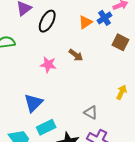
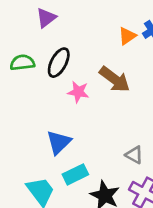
black ellipse: (47, 21) -> (59, 63), moved
brown arrow: (76, 55) -> (115, 79), size x1.6

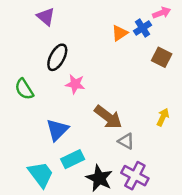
purple triangle: (46, 18) -> (46, 17), turned -42
green semicircle: (22, 63) -> (24, 89), moved, turned -115
brown arrow: (115, 79) -> (108, 117), moved

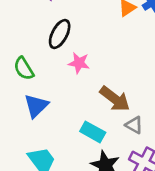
blue triangle: (57, 130) -> (36, 106), moved
cyan rectangle: (73, 159) -> (93, 132), moved, turned 55

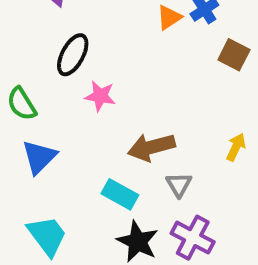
brown arrow: (115, 99) -> (151, 147), turned 128
gray triangle: (134, 125) -> (179, 185), turned 30

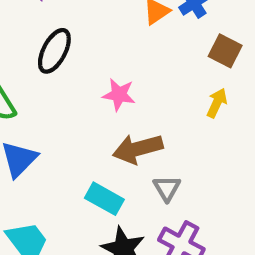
pink star: (100, 96) -> (119, 95), moved
yellow arrow: (236, 147) -> (217, 103), moved

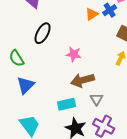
cyan rectangle: (104, 199) -> (67, 104), turned -42

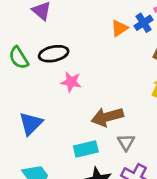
black ellipse: (43, 33) -> (54, 54), turned 50
pink star: (74, 54) -> (71, 82), moved
green semicircle: (17, 58) -> (19, 58), moved

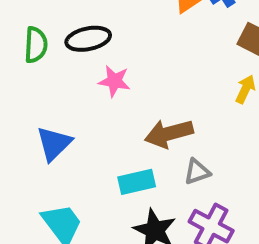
green semicircle: (19, 58) -> (36, 45), turned -145
gray triangle: (126, 142) -> (197, 172), turned 42

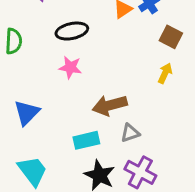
black ellipse: (88, 39) -> (72, 31), moved

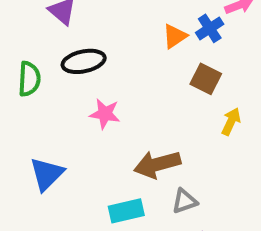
black ellipse: (72, 31) -> (84, 61), moved
brown square: (171, 37) -> (206, 79), moved

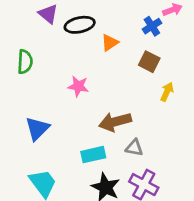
orange triangle: (175, 36) -> (110, 43), moved
black ellipse: (84, 61) -> (80, 25), moved
gray triangle: (184, 201) -> (134, 148), turned 30

